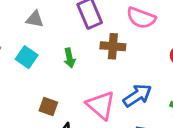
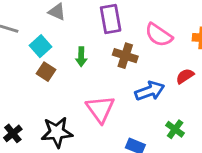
blue arrow: (137, 96) -> (150, 91), moved
brown square: (48, 107) -> (46, 72), moved

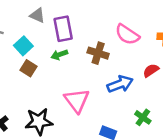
purple rectangle: (111, 19) -> (63, 29), moved
green arrow: (81, 57) -> (59, 55), turned 70

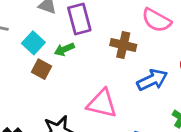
green arrow: (59, 55) -> (64, 49), moved
pink triangle: (77, 101) -> (102, 104), turned -36

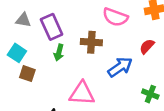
green arrow: (64, 49) -> (59, 53), moved, turned -42

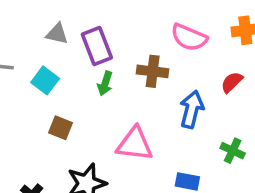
blue arrow: (120, 67) -> (192, 109), turned -45
brown square: (27, 74) -> (60, 128), moved

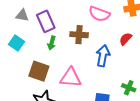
brown square: (60, 128) -> (39, 71), moved, size x1.5
green cross: (233, 151) -> (129, 88), moved

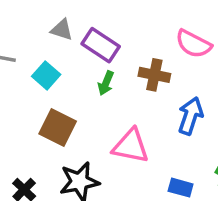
purple rectangle: (46, 21) -> (101, 45), turned -40
brown square: (39, 71) -> (58, 127), moved

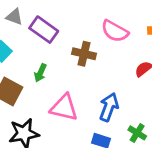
green arrow: (106, 83) -> (40, 73), moved
blue arrow: (190, 116) -> (109, 107), moved

